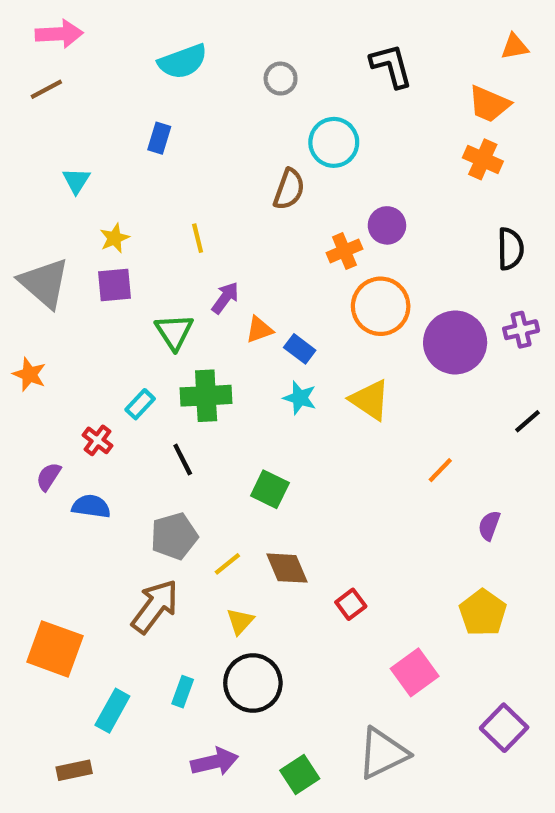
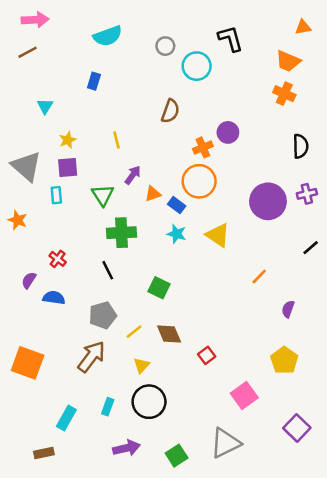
cyan circle: (334, 142) -> (197, 66), moved
orange circle: (381, 306) -> (199, 181), moved
cyan rectangle: (140, 404) -> (56, 195), moved, turned -48
orange square: (55, 649) -> (28, 363), moved

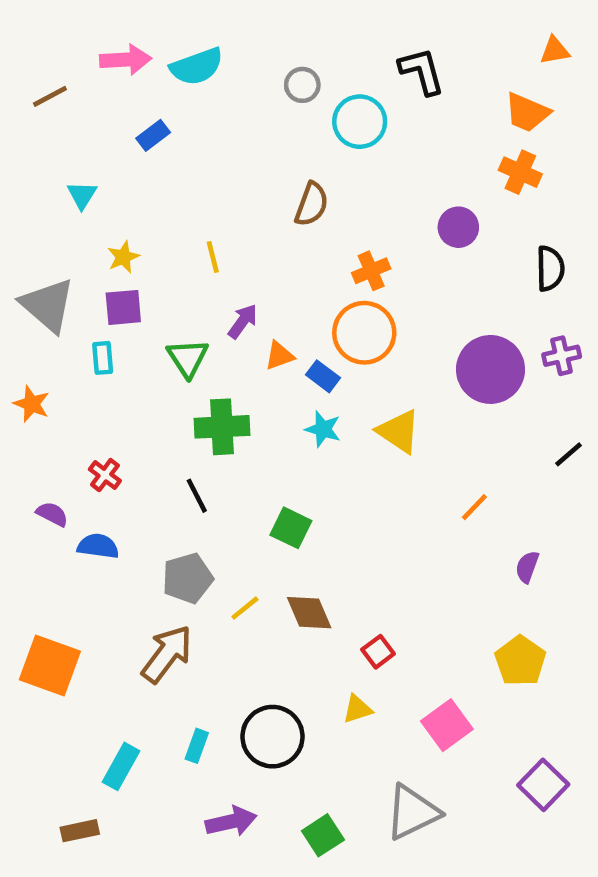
pink arrow: (35, 20) -> (126, 60), moved
blue rectangle: (94, 81) -> (153, 135), moved, turned 36
purple circle: (228, 132) -> (458, 227), moved
purple semicircle: (29, 280) -> (52, 514), turned 84
yellow triangle: (142, 365) -> (357, 709), moved, turned 30

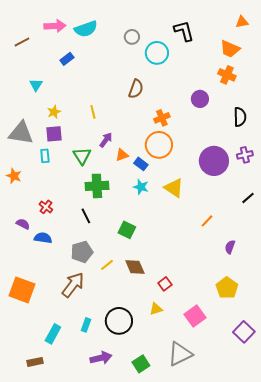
gray triangle: (48, 305) -> (21, 133), turned -32
purple square: (543, 785) -> (244, 332), moved

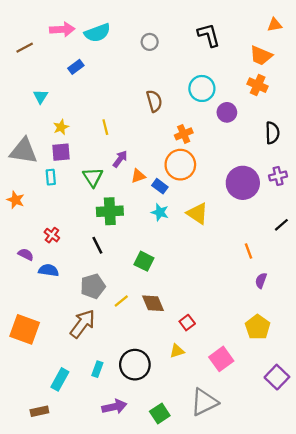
cyan circle: (157, 53) -> (202, 88), moved
brown semicircle: (136, 89) -> (154, 101), turned -36
orange line: (207, 221) -> (248, 251), moved, turned -64

